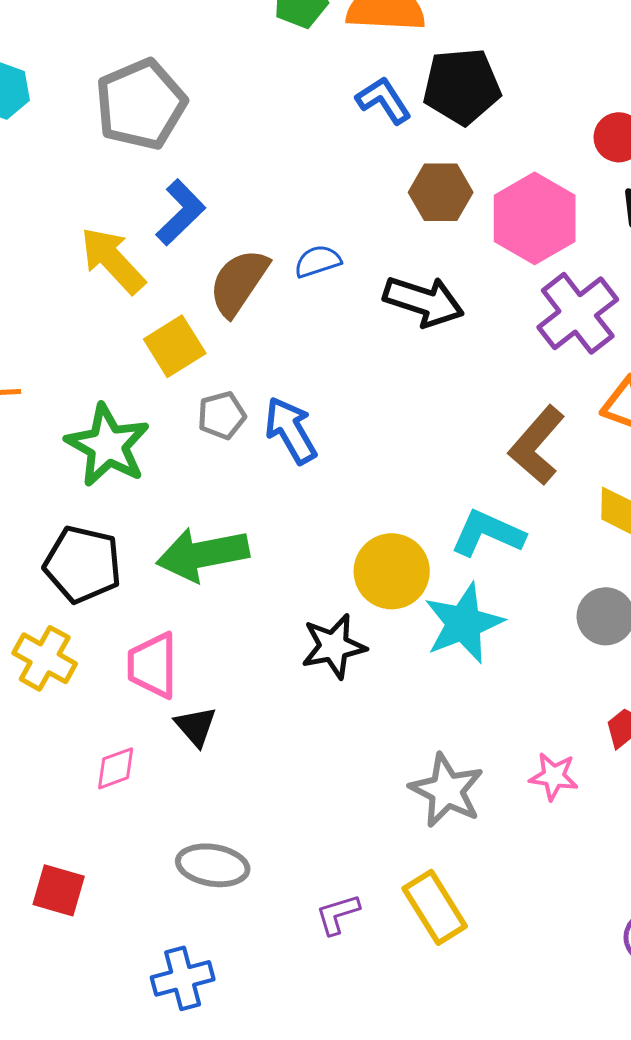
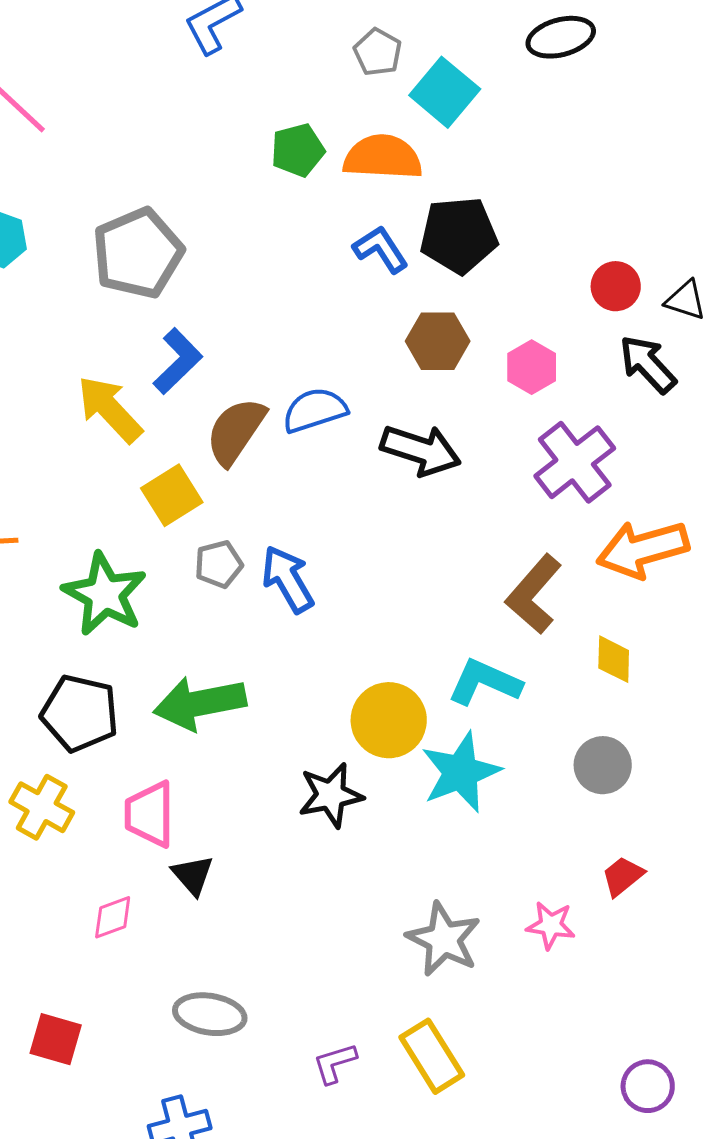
pink hexagon: (535, 218) -> (532, 367), size x0.6
blue semicircle: (318, 261) -> (315, 410), size x1.4

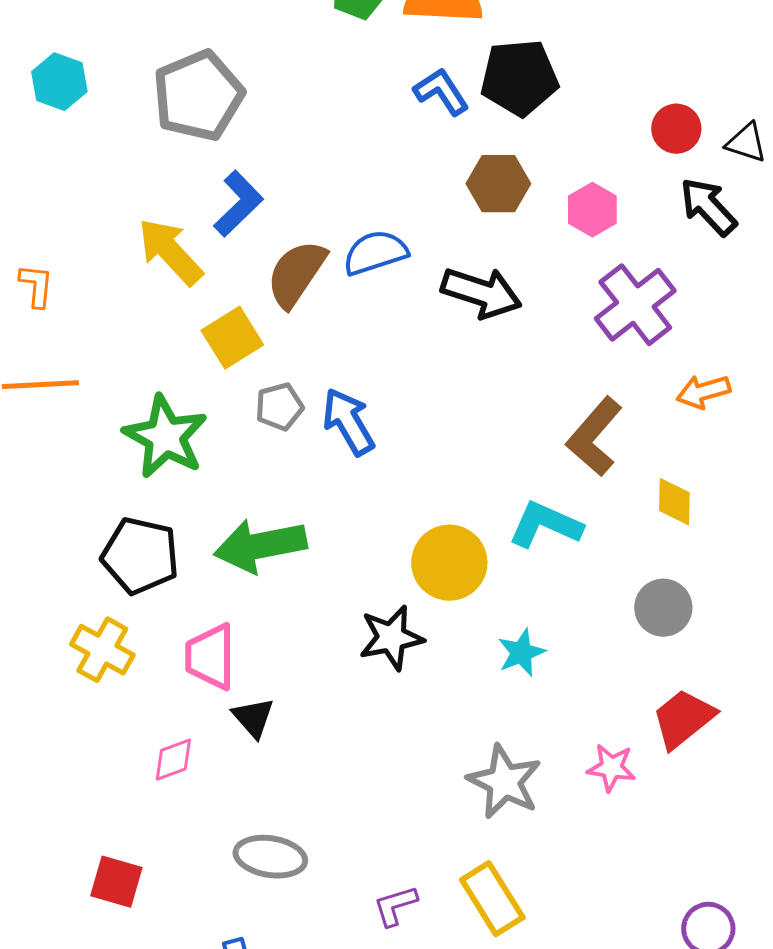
orange arrow: (643, 549) -> (703, 392), size x0.6
cyan star: (461, 772) -> (521, 653), moved, size x0.6
red trapezoid: (623, 876) -> (683, 719), size x1.5

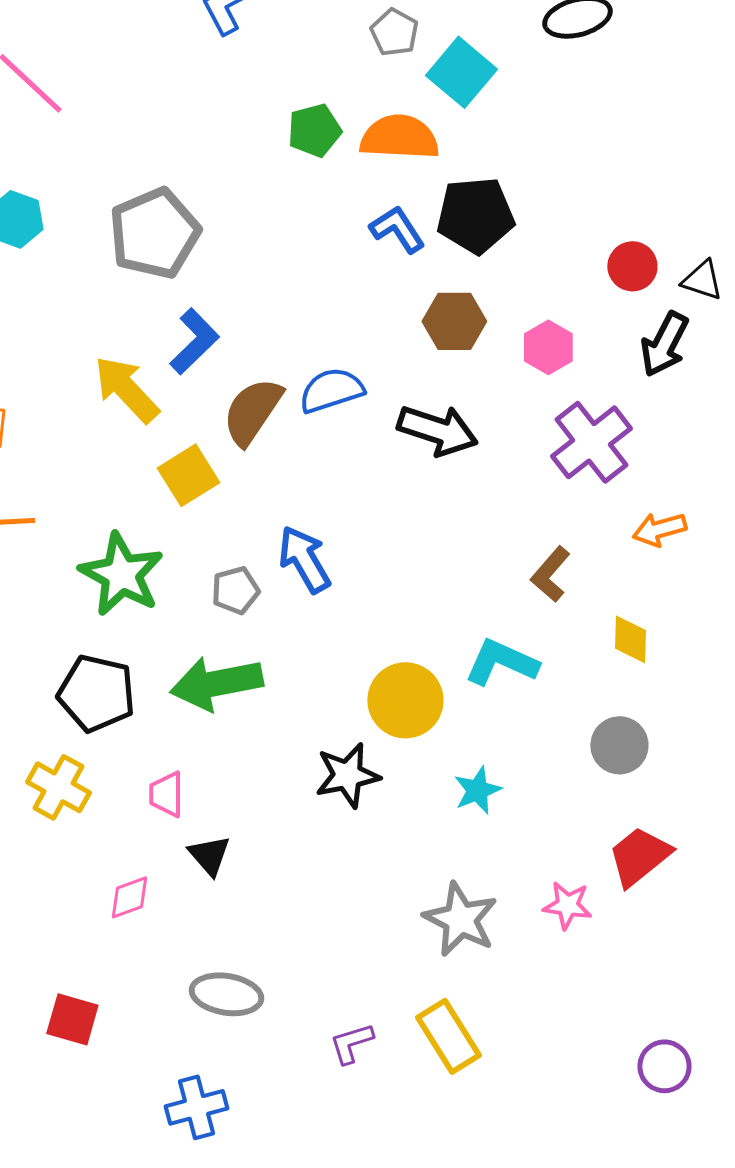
black arrow: (708, 207) -> (664, 344), turned -110
gray pentagon: (279, 407) -> (235, 590), moved
brown L-shape: (594, 437) -> (550, 574), size x0.7
pink trapezoid: (210, 657) -> (166, 794), size x0.7

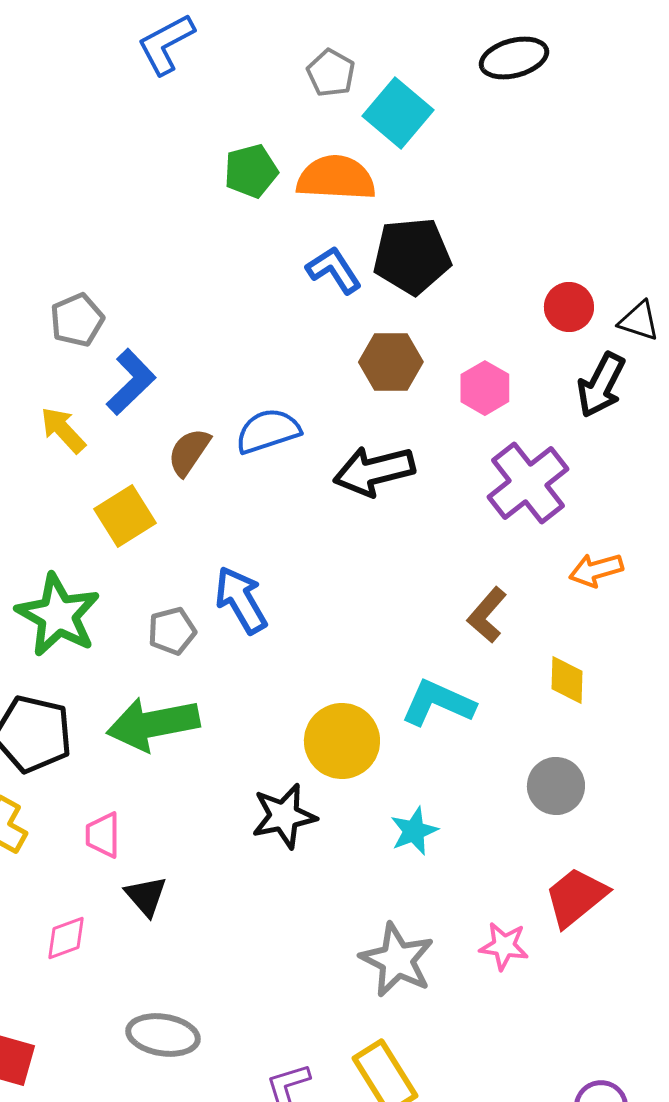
gray pentagon: (154, 233) -> (77, 320), moved, size x0.6
yellow arrow: (126, 389) -> (63, 430), size x0.7
brown semicircle: (252, 411) -> (189, 452), size x0.7
black arrow: (437, 430) -> (374, 471), turned 148

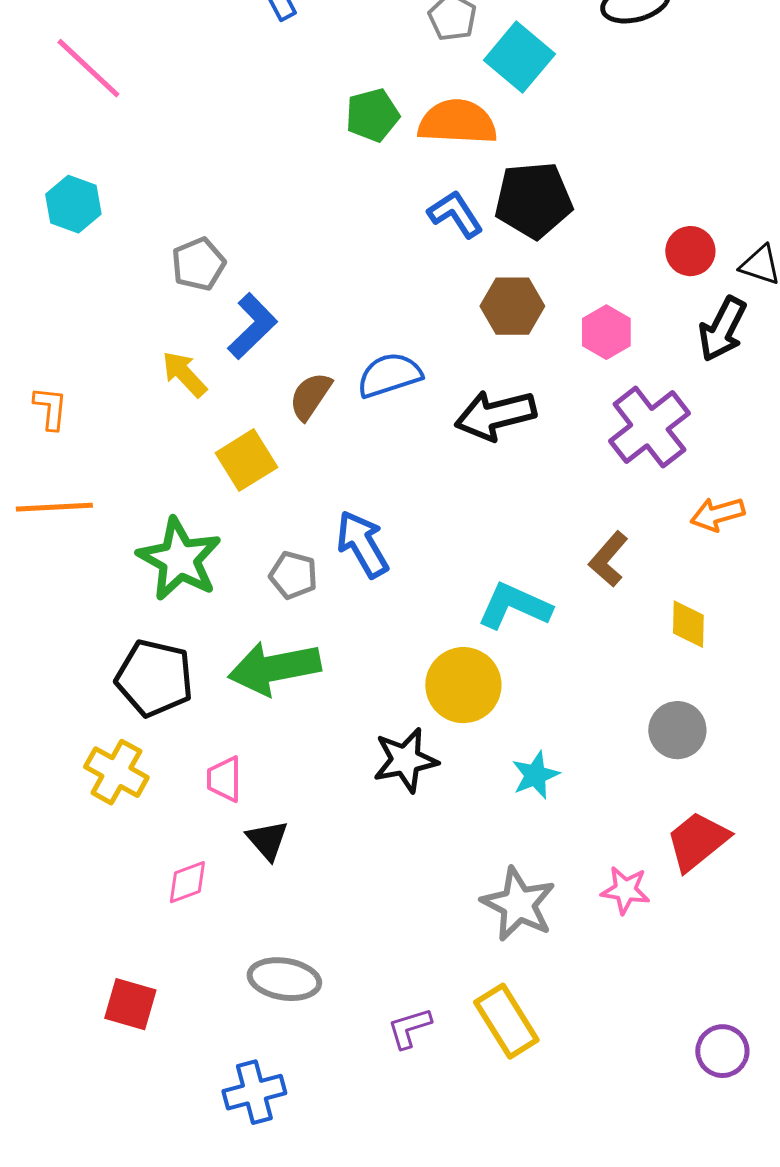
gray pentagon: (172, 631) -> (293, 575), turned 30
cyan L-shape: (438, 703) -> (514, 606), moved

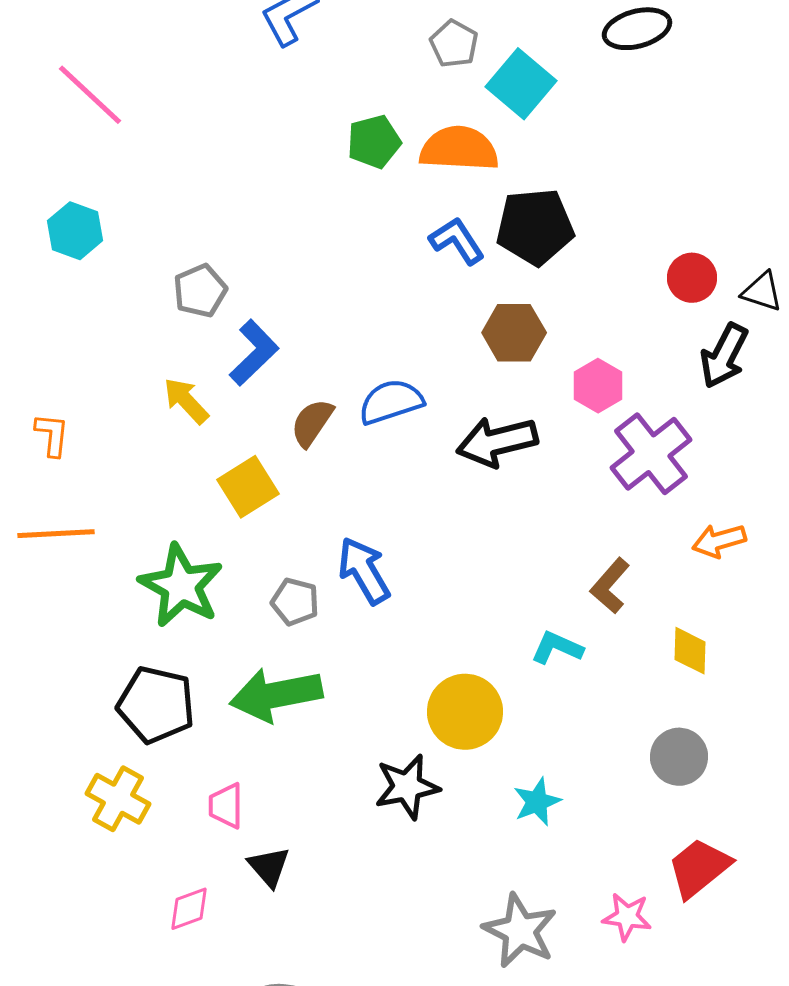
pink hexagon: (606, 332) -> (598, 386), moved
cyan L-shape: (514, 606) -> (557, 648), moved, size x0.7

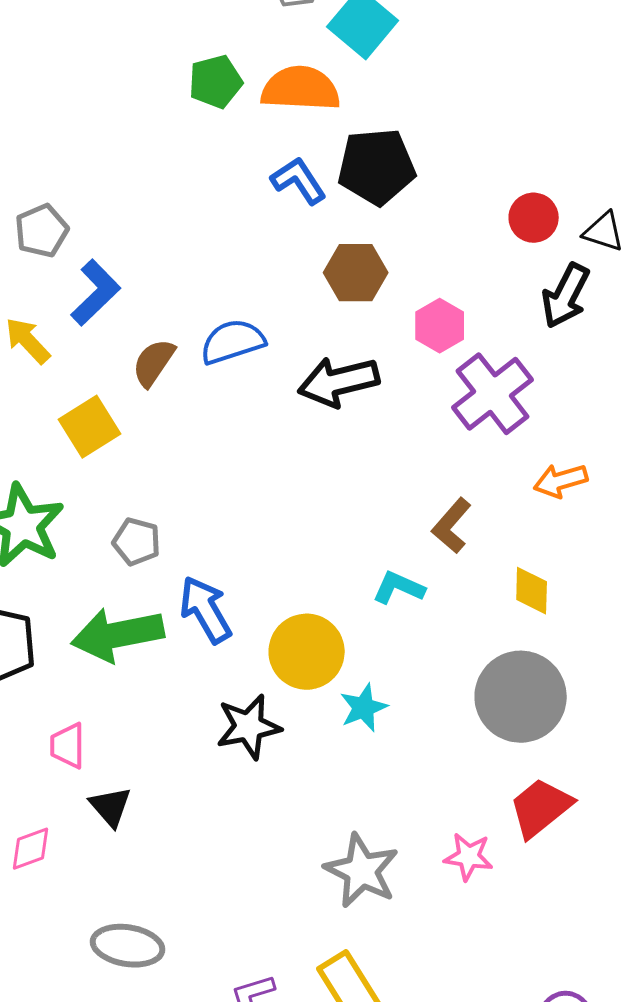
blue arrow: (364, 571) -> (206, 610), moved
gray circle: (679, 757) -> (521, 697), size x1.6
cyan star: (537, 802) -> (364, 708), moved

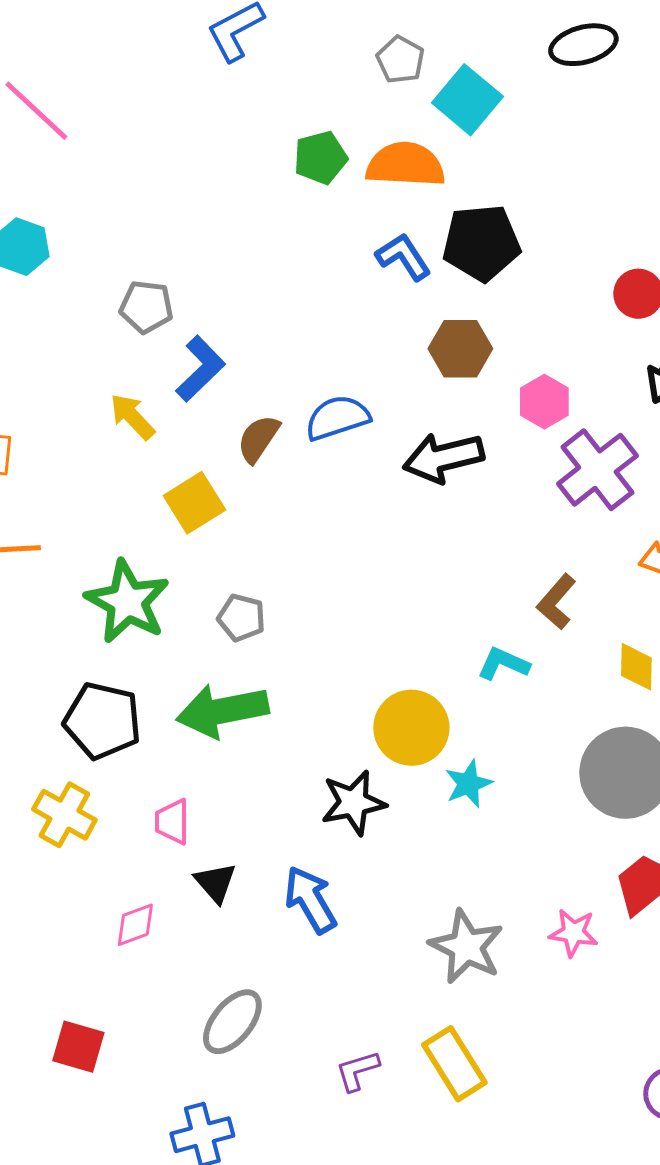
gray pentagon: (42, 231) -> (146, 307), turned 30
blue arrow: (206, 610) -> (310, 900), moved
gray ellipse: (128, 946) -> (232, 1022), turned -60

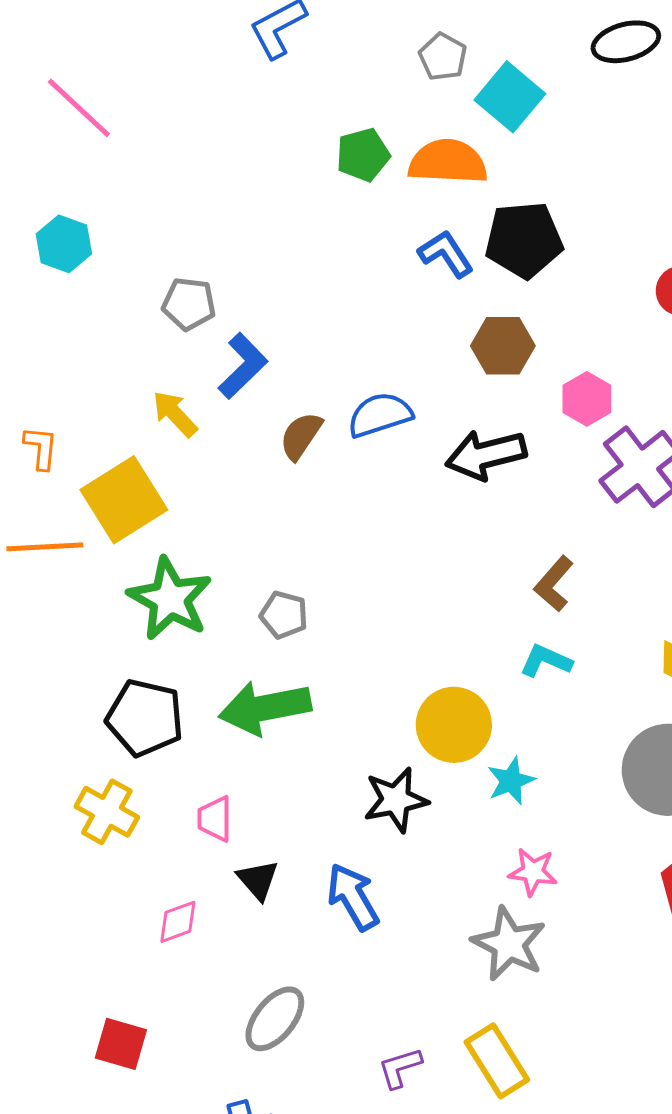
yellow square: (194, 503) -> (124, 500), moved, size x1.4
brown L-shape: (556, 602) -> (554, 584), moved
pink star: (573, 933) -> (533, 872), moved

